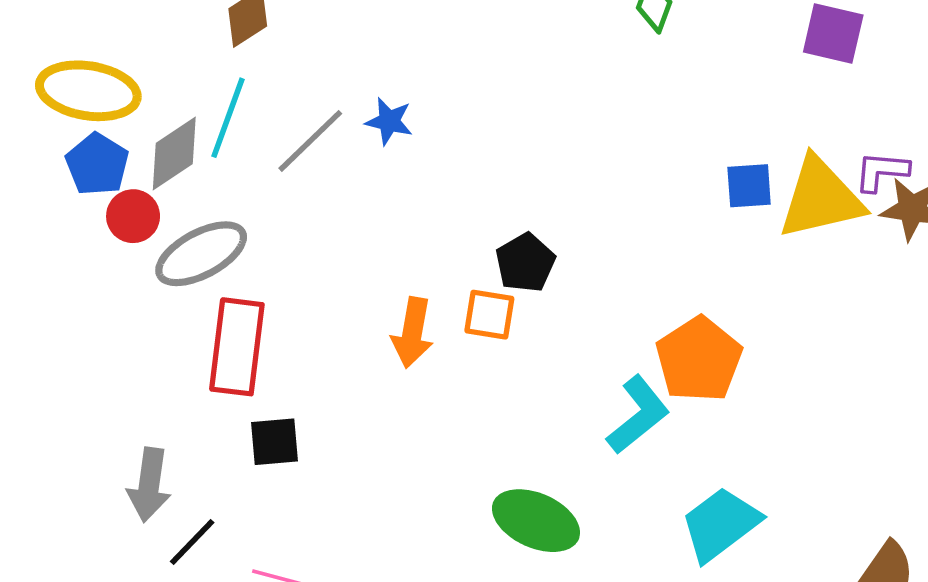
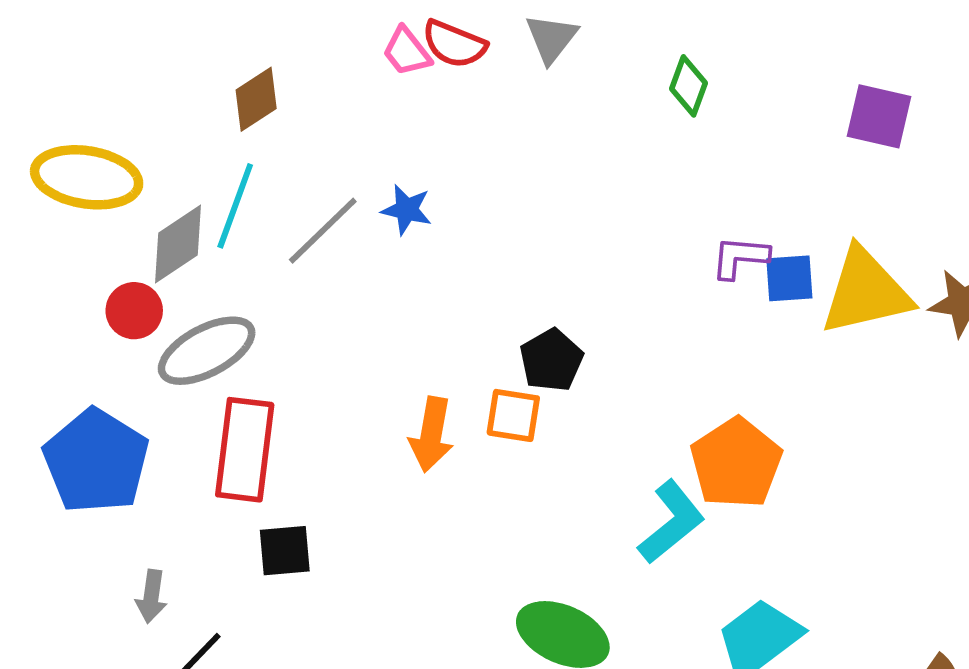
blue pentagon: (97, 164) -> (96, 461), moved, size x1.6
purple L-shape: (882, 171) -> (740, 257), moved
gray arrow: (149, 485) -> (151, 596), size x0.7

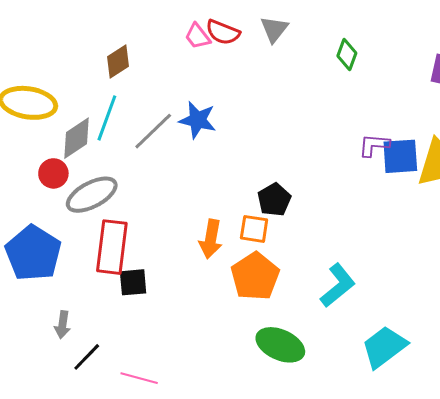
blue star: (407, 210) -> (198, 120), size x1.4
blue square: (789, 278) -> (400, 156), size x1.4
orange pentagon: (736, 463) -> (255, 276), moved
black square: (285, 551) -> (133, 282), moved

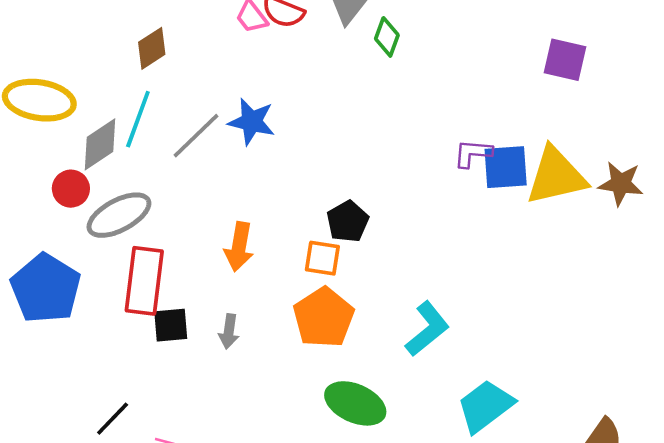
green diamond: (347, 54) -> (387, 37), moved
orange arrow: (211, 239) -> (239, 247), moved
gray arrow: (62, 325) -> (229, 331), moved

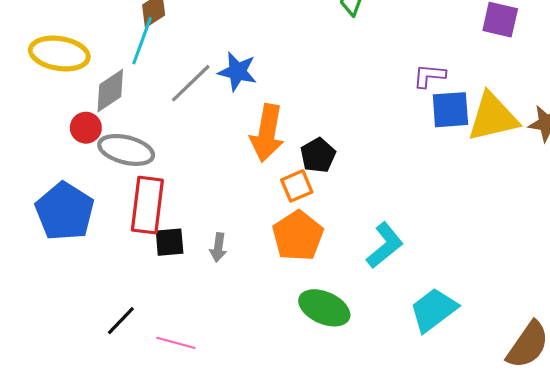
cyan line: (138, 119) -> (142, 41), moved
purple L-shape: (473, 153) -> (429, 76), moved
gray ellipse: (119, 215) -> (126, 150), turned 42
orange arrow: (239, 247) -> (267, 133), moved, size x1.4
orange square: (322, 258) -> (297, 186), turned -32

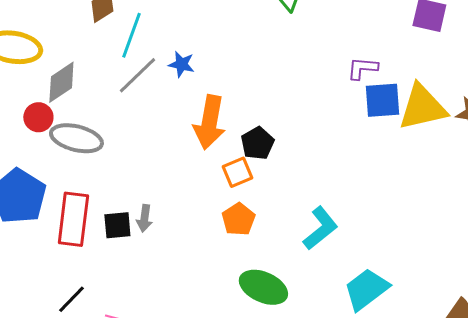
cyan line: (142, 41) -> (131, 35), moved
blue star: (237, 72) -> (181, 64), size x0.7
red rectangle: (147, 205) -> (73, 219), moved
orange pentagon: (298, 236) -> (238, 219), size x0.7
gray arrow: (218, 247) -> (144, 218), moved

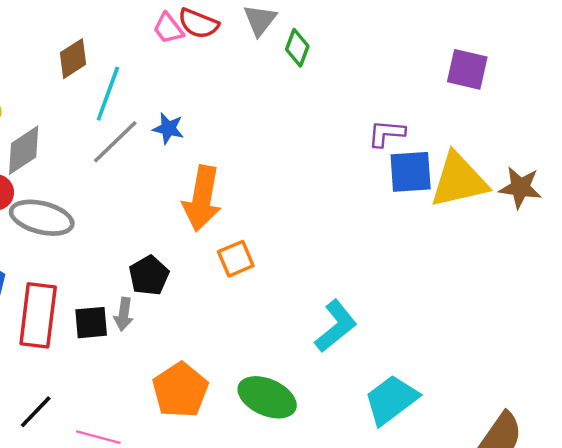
black pentagon: (257, 143) -> (149, 276), moved
orange pentagon: (238, 219) -> (180, 390), moved, size x1.4

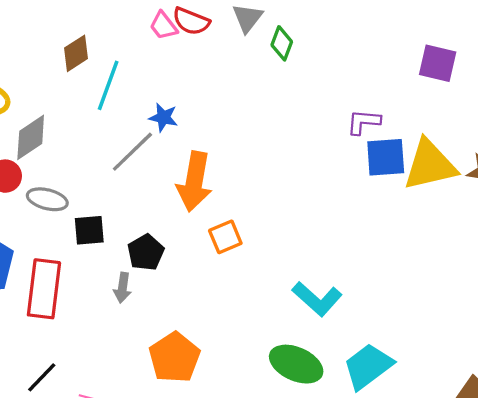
gray line: (115, 142) -> (132, 152), moved
gray ellipse: (42, 218) -> (47, 199), size x0.7
black square: (91, 323) -> (89, 230), moved
cyan L-shape: (336, 326) -> (317, 299), turned 81
green ellipse: (267, 397) -> (296, 364), moved

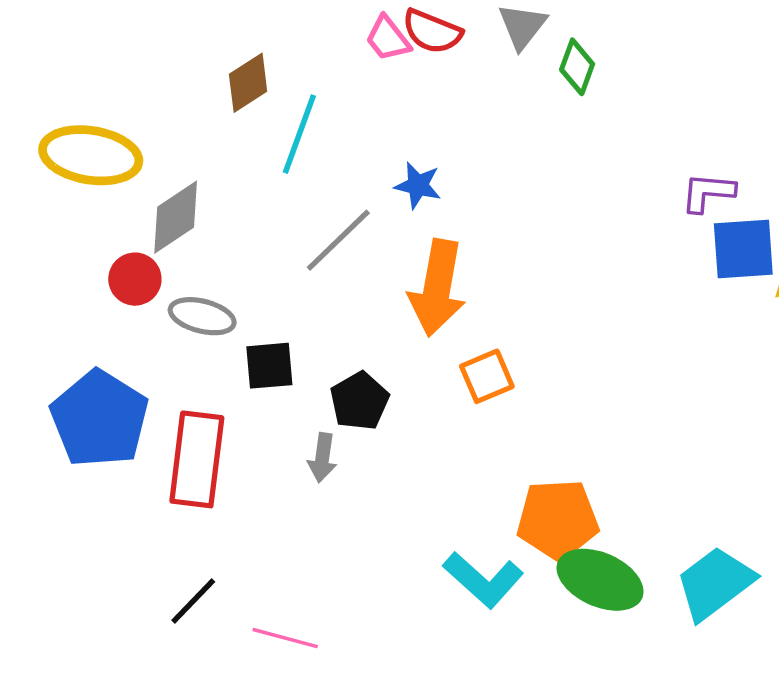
blue star: (163, 117) -> (418, 185), moved
cyan L-shape: (317, 299) -> (483, 580), moved
orange pentagon: (174, 357) -> (558, 520), moved, turned 30

